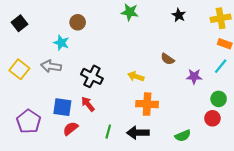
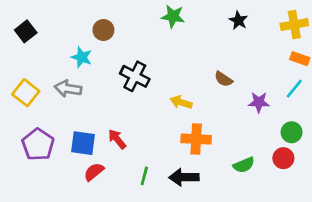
black cross: (92, 76) -> (135, 76), moved
purple pentagon: (29, 121) -> (38, 145), moved
green semicircle: (183, 136) -> (244, 165), moved

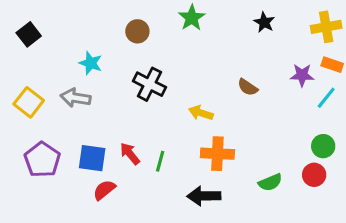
green star: (173, 16) -> (192, 18), turned 30
brown circle: (103, 30) -> (137, 31), moved
purple star: (259, 102) -> (302, 75), moved
green line: (144, 176) -> (160, 161), moved

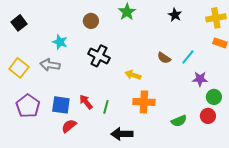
purple star: (302, 75) -> (200, 79), moved
cyan line: (326, 98) -> (188, 57), moved
black arrow: (204, 196) -> (122, 134), moved

